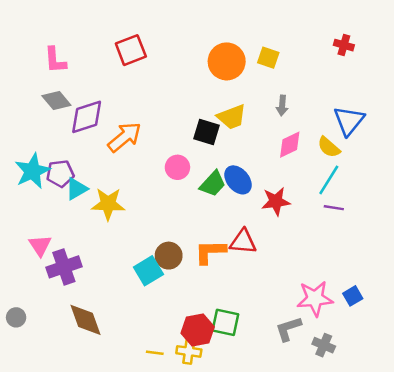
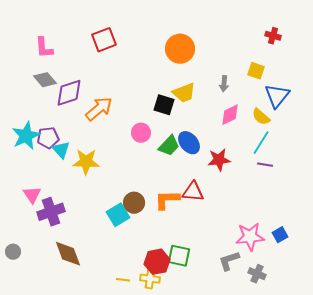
yellow square: (268, 58) -> (256, 71), moved
cyan triangle: (77, 189) -> (61, 150), turned -42

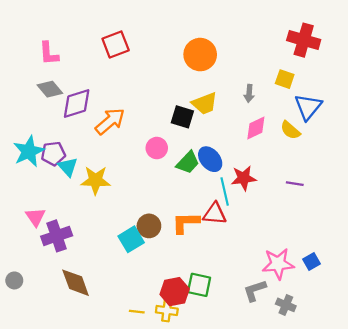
red cross: (273, 36) -> (304, 40), size x1.8
cyan line: (261, 143) -> (225, 191), moved, turned -45

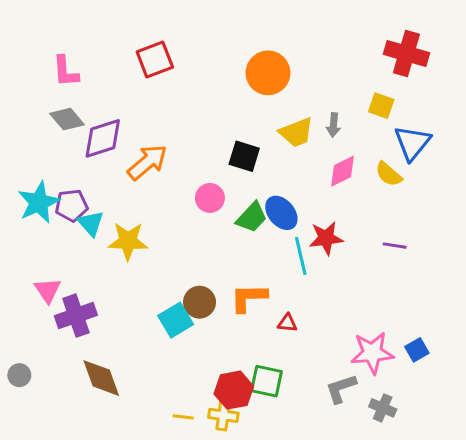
yellow trapezoid: (205, 104) -> (296, 132), moved
red triangle: (215, 214) -> (287, 323), moved, size x0.6

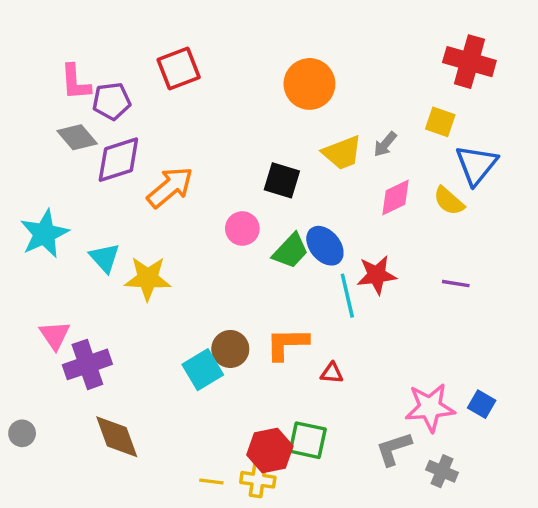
gray arrow: (334, 125) -> (385, 144), turned 35
purple pentagon: (71, 205) -> (112, 101), moved
blue square: (417, 350) -> (482, 404), turned -30

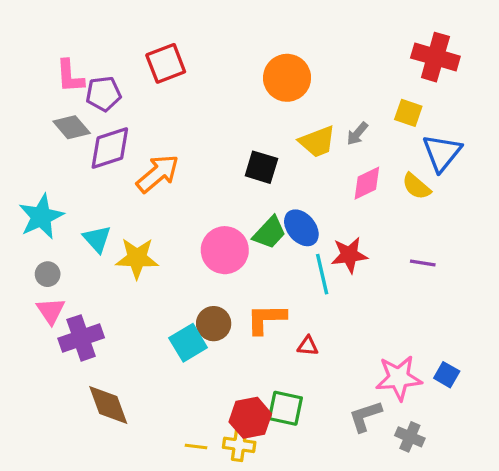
pink circle: (242, 229) -> (225, 250), moved, size x1.5
gray circle: (22, 433) -> (48, 274), moved

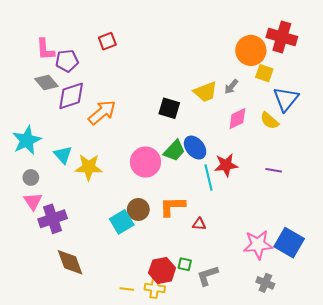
red square: (166, 63) -> (107, 41), size x0.7
orange circle: (287, 78) -> (251, 50), moved
blue square: (447, 375) -> (289, 243), size x1.8
green square: (285, 408) -> (185, 264), size x0.6
gray L-shape: (365, 416) -> (207, 276), moved

